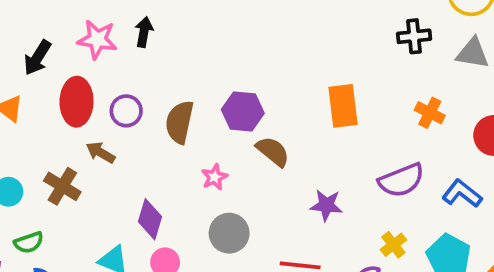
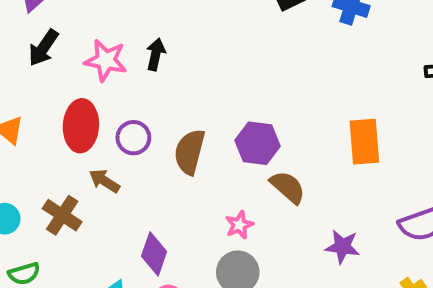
black arrow: (37, 58) -> (43, 48), moved
pink star: (214, 177) -> (239, 225), moved

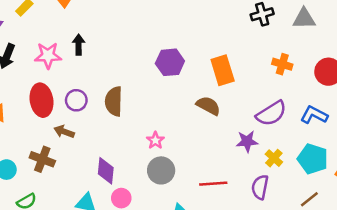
purple hexagon: (258, 143) -> (170, 62), moved
brown semicircle: (288, 187) -> (208, 106), moved
purple star: (342, 247) -> (247, 141), moved

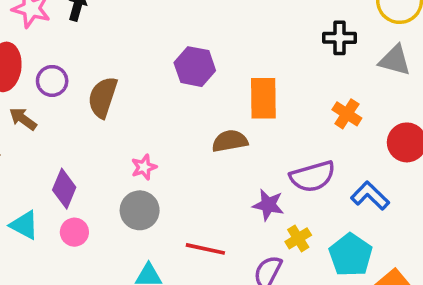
brown semicircle: (208, 106) -> (230, 141), turned -55

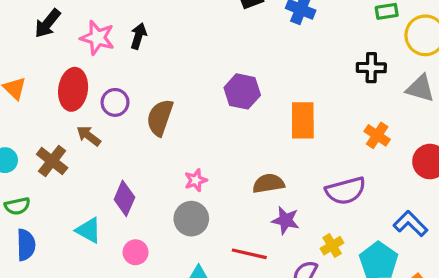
brown semicircle: (230, 141) -> (268, 183), moved
blue L-shape: (370, 196) -> (410, 224), moved
purple star: (268, 205) -> (286, 220), moved
pink circle: (74, 232) -> (136, 252), moved

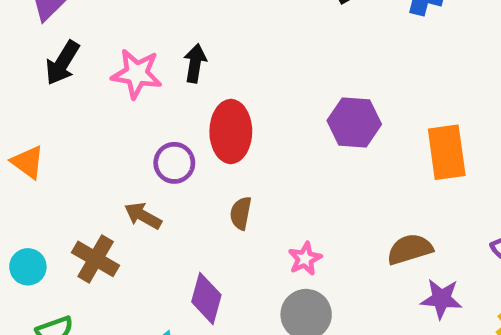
red ellipse: (73, 89) -> (231, 131), moved
brown semicircle: (160, 118) -> (241, 213), moved, size x0.6

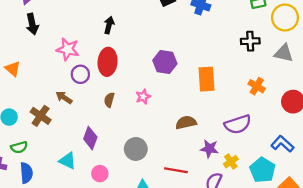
black arrow: (62, 63) -> (32, 24), turned -48
black arrow: (195, 63) -> (109, 25), moved
pink star: (137, 74) -> (68, 49), moved
pink star: (305, 259) -> (143, 97), moved
purple star: (441, 299) -> (209, 149), moved

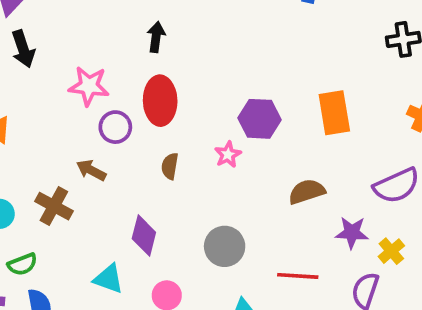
purple hexagon: (165, 62) -> (259, 119), moved

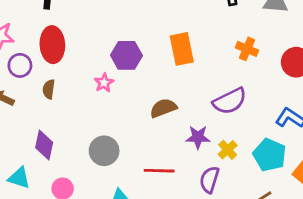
brown semicircle: (170, 166) -> (49, 89), moved

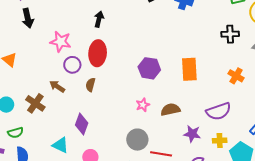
pink star: (104, 83) -> (143, 105), moved
yellow cross: (228, 150) -> (220, 141), moved, turned 32
gray circle: (104, 151) -> (137, 140), moved

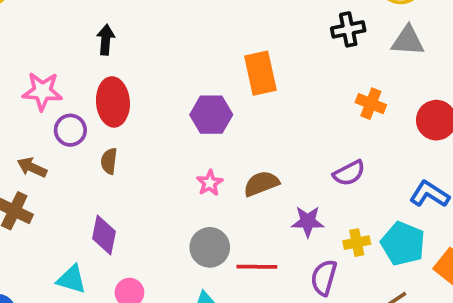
orange rectangle: (189, 69) -> (260, 73), moved
brown arrow: (57, 86) -> (32, 167), moved
purple semicircle: (218, 111) -> (349, 173), size x0.7
yellow cross: (220, 141) -> (357, 243), moved

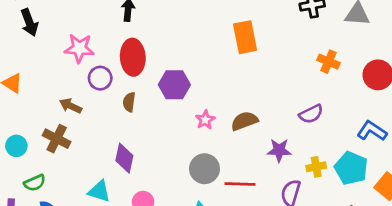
purple hexagon: (211, 115) -> (174, 85), moved

